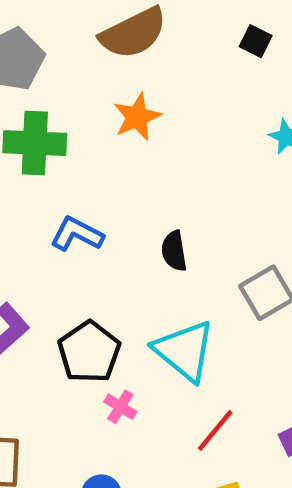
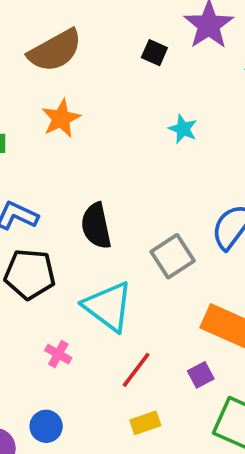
black semicircle: (174, 251) -> (96, 226), size x1.4
black pentagon: (89, 352) -> (30, 274), moved, turned -30

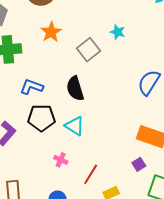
gray square: (173, 256) -> (88, 50), moved
cyan triangle: (108, 306) -> (75, 126), moved, size x0.7
red line: (136, 370) -> (91, 174), moved

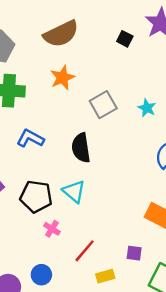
cyan star: (118, 32) -> (147, 108), moved
black pentagon: (41, 118) -> (36, 196), moved
purple square: (139, 164) -> (134, 253), moved, turned 32

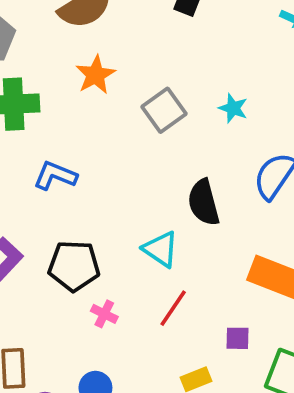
black semicircle: (81, 148) -> (204, 202), moved
cyan triangle: (74, 191) -> (161, 249), moved
red line: (85, 251) -> (173, 308), moved

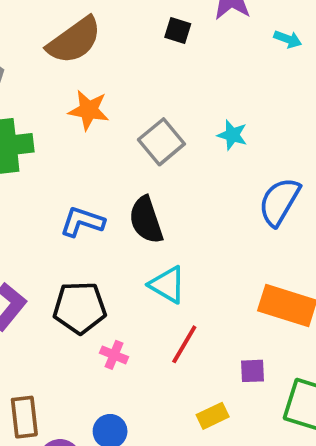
orange star: (95, 75) -> (89, 110), turned -30
blue L-shape: (55, 176) -> (82, 222), moved
black semicircle: (204, 202) -> (146, 220), moved

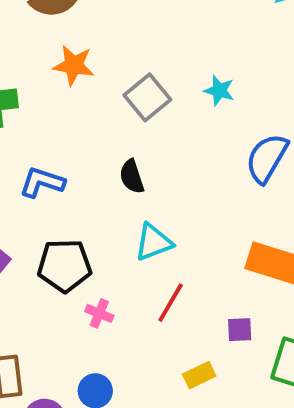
black semicircle: (146, 220) -> (132, 177), size x0.7
blue L-shape: (82, 222) -> (42, 182), moved
cyan triangle: (168, 285) -> (154, 242), turned -51

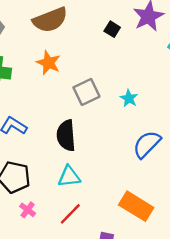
black semicircle: (132, 177) -> (66, 135), size x1.5

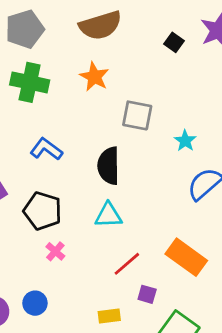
gray square: (86, 92) -> (137, 115), turned 32
cyan star: (129, 98) -> (185, 141), moved
red line: (70, 214) -> (127, 264), moved

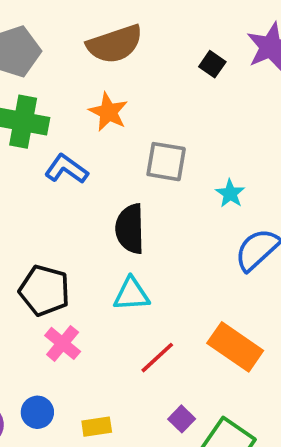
blue L-shape: (46, 149) -> (66, 169), moved
pink cross: (55, 251) -> (63, 343), size x1.4
purple square: (147, 294) -> (182, 419), moved, turned 30
yellow rectangle: (109, 316) -> (97, 427), moved

